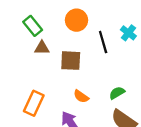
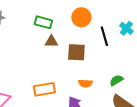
green rectangle: (33, 26) -> (43, 22), turned -36
orange semicircle: (81, 96) -> (85, 83), turned -32
orange rectangle: (34, 103) -> (44, 89), turned 55

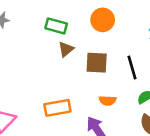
black line: (104, 36) -> (132, 68), moved
brown triangle: (51, 41) -> (66, 49), turned -40

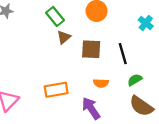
green rectangle: (56, 26) -> (55, 16), turned 36

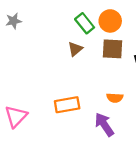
green rectangle: (55, 16) -> (85, 23), moved
brown square: (91, 49) -> (112, 49), moved

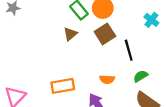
brown square: (112, 49) -> (105, 34), turned -36

